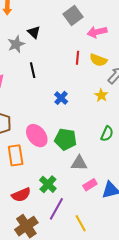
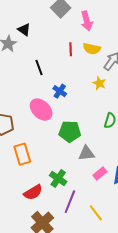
pink arrow: (97, 32) -> (87, 21), turned -84
black line: (33, 70) -> (39, 68), moved
pink ellipse: (37, 136) -> (41, 110), moved

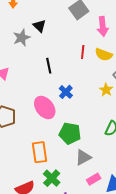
gray triangle: (86, 153) -> (83, 157), turned -30
orange rectangle: (22, 154) -> (39, 152), moved

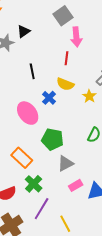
black triangle: (40, 26) -> (24, 31), turned 40
pink arrow: (103, 26) -> (76, 37), moved
yellow semicircle: (104, 55) -> (65, 84), moved
orange rectangle: (39, 152) -> (22, 158), turned -40

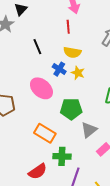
yellow star: (89, 96) -> (78, 73), moved
green cross: (34, 184) -> (62, 156), turned -30

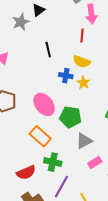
blue cross: (59, 69) -> (66, 76), turned -32
pink ellipse: (41, 88) -> (44, 104), moved

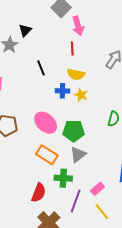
gray triangle: (84, 141) -> (78, 155), moved
pink rectangle: (95, 162) -> (98, 189), moved
red semicircle: (26, 173) -> (39, 193), turned -36

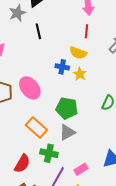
red line: (72, 49) -> (86, 31), moved
black line: (41, 68) -> (38, 31), moved
pink ellipse: (46, 123) -> (30, 88), moved

